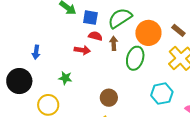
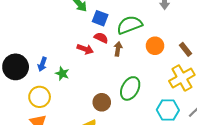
orange circle: (148, 33) -> (155, 46), size x0.7
blue arrow: (36, 52) -> (42, 64), moved
green ellipse: (135, 58) -> (130, 88), moved
cyan hexagon: (162, 94) -> (168, 110), moved

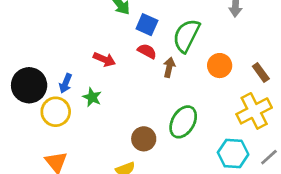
green semicircle: (129, 25) -> (186, 36), turned -45
red arrow: (85, 49) -> (104, 59), moved
yellow circle: (40, 97) -> (56, 112), moved

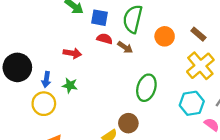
brown arrow: (169, 67) -> (125, 47), turned 126
black circle: (29, 85) -> (17, 67), moved
brown circle: (144, 139) -> (128, 123), moved

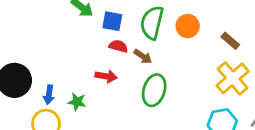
orange circle: (165, 36) -> (188, 26), moved
red arrow: (72, 53) -> (106, 76), moved
green ellipse: (146, 88) -> (154, 90), moved

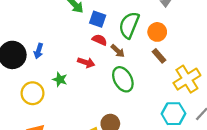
brown rectangle: (230, 41) -> (159, 56), moved
green ellipse: (154, 90) -> (123, 79), turned -55
blue arrow: (49, 95) -> (39, 51), moved

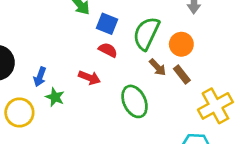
blue arrow: (39, 51) -> (40, 77), moved
brown arrow: (118, 51) -> (158, 67), moved

